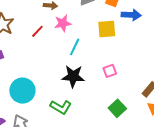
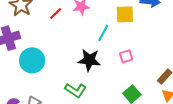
cyan line: (75, 47) -> (103, 33), moved
cyan circle: (22, 91) -> (32, 60), moved

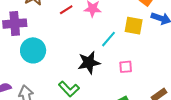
black star: (89, 60) -> (89, 63), turned -30

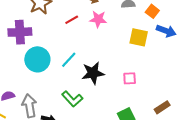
cyan line: (108, 39) -> (69, 60), moved

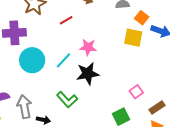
orange square: (152, 11) -> (142, 18), moved
pink star: (98, 19) -> (88, 47), moved
pink square: (130, 78) -> (136, 92), moved, turned -32

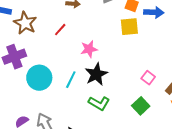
cyan line: (64, 60) -> (71, 80), moved
green L-shape: (67, 100) -> (99, 103), moved

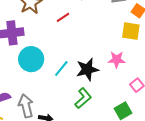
pink star: (89, 49) -> (117, 60), moved
green L-shape: (99, 103) -> (83, 98), turned -85

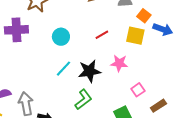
red line: (63, 17) -> (102, 35), moved
cyan circle: (31, 59) -> (61, 37), moved, size x0.7

